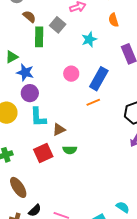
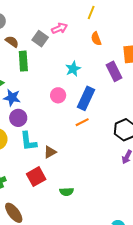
gray square: (58, 25) -> (40, 39), moved
cyan star: (89, 39) -> (73, 69), moved
green semicircle: (70, 150) -> (67, 192), moved

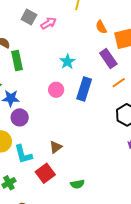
gray square: (40, 39) -> (29, 17), moved
orange semicircle: (96, 39) -> (101, 27), moved
orange line: (82, 122) -> (119, 83), moved
cyan L-shape: (28, 141) -> (23, 154), moved

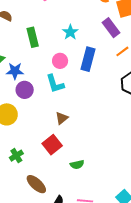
green rectangle: (17, 60) -> (33, 37), moved
cyan L-shape: (23, 154) -> (55, 84), moved
green semicircle: (77, 184) -> (77, 164), moved

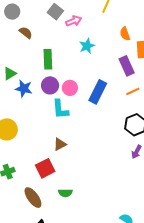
cyan star: (70, 32) -> (87, 46), moved
purple circle: (25, 90) -> (50, 85), moved
brown ellipse: (36, 184) -> (33, 198), moved

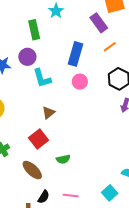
green rectangle: (48, 59) -> (34, 30), moved
pink circle: (70, 88) -> (80, 82), moved

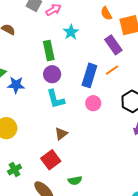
orange line: (110, 47) -> (112, 70), moved
purple circle: (27, 57) -> (52, 74), moved

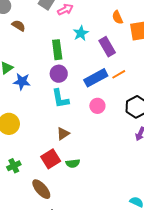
purple rectangle: (113, 45) -> (107, 47), moved
blue rectangle: (89, 75) -> (96, 78), turned 40
green semicircle: (75, 180) -> (73, 163), moved

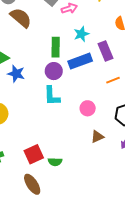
brown semicircle: (19, 26) -> (21, 18), size x1.6
blue rectangle: (96, 78) -> (80, 61), moved
brown triangle: (63, 134) -> (97, 137), moved
brown ellipse: (41, 189) -> (32, 184), moved

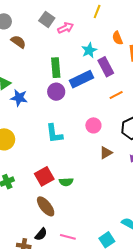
brown semicircle: (21, 18) -> (18, 42), size x0.7
cyan star: (81, 34) -> (89, 50), moved
cyan L-shape: (52, 96) -> (54, 134), moved

